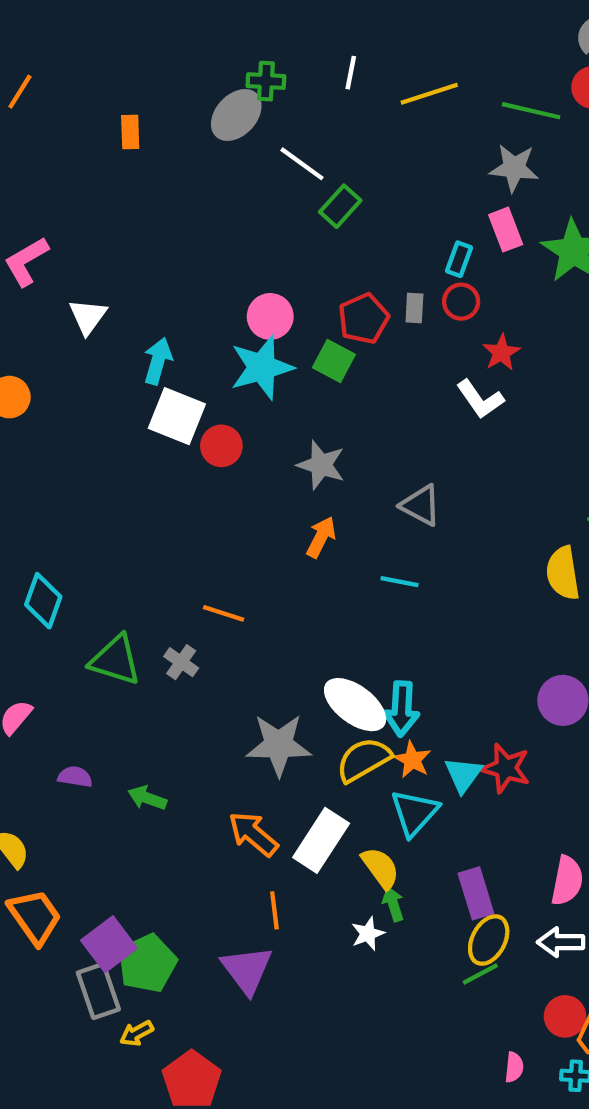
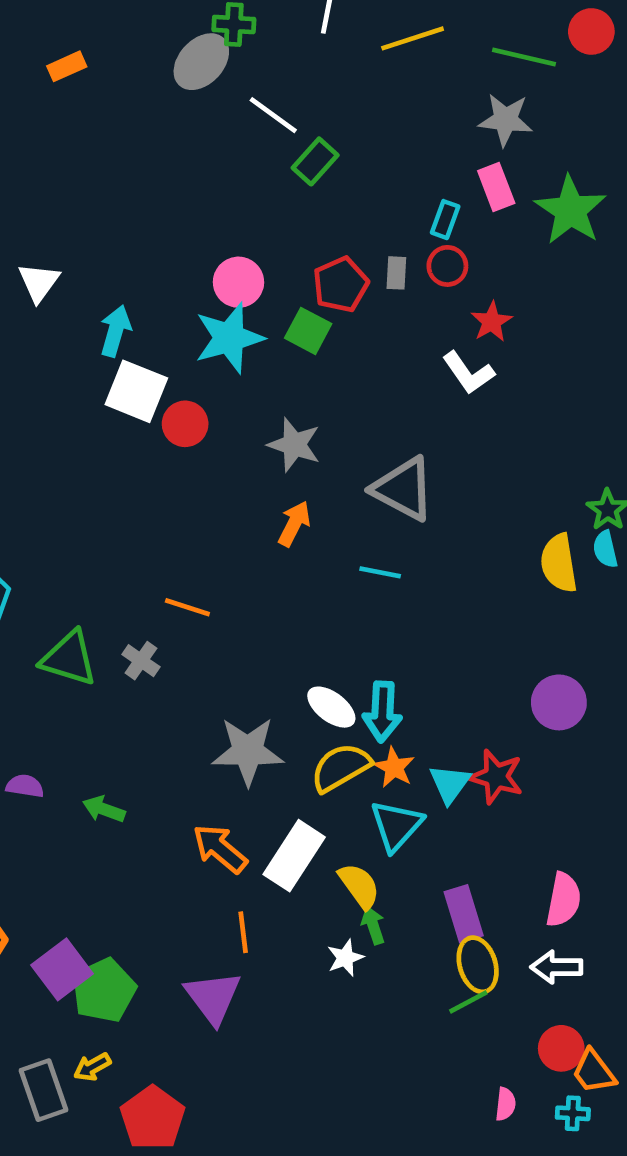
orange rectangle: (130, 132) -> (67, 66), moved, turned 68
gray triangle: (421, 505) -> (403, 489), size x1.4
white ellipse: (355, 705) -> (331, 707), size x0.7
yellow ellipse: (489, 940) -> (478, 965), turned -45
gray rectangle: (98, 991) -> (43, 1090), moved

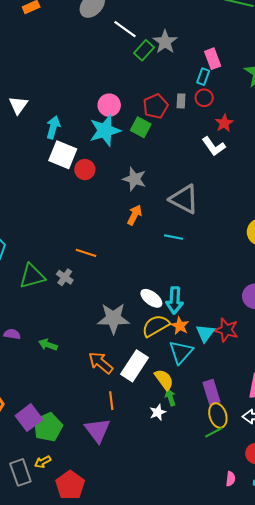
gray star: (505, 120) -> (165, 42), moved, turned 30
pink rectangle: (496, 187) -> (213, 59), moved
green triangle: (69, 658) -> (32, 276), turned -32

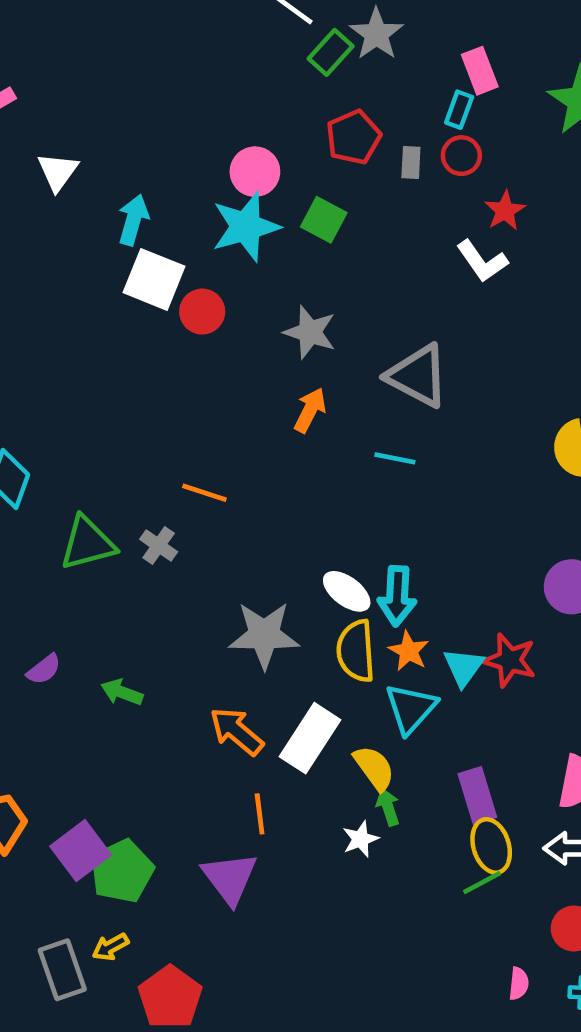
red pentagon: (156, 106) -> (354, 137), moved
yellow semicircle: (156, 326) -> (356, 651), turned -64
purple semicircle: (12, 334) -> (44, 669), turned 133

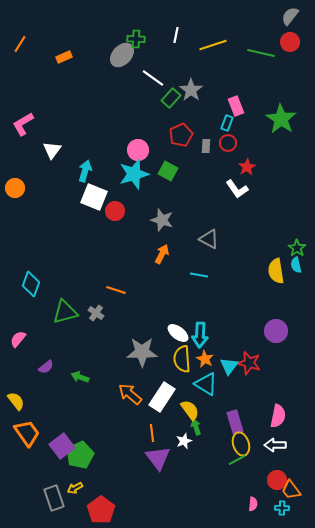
gray triangle: (418, 376) -> (209, 239), size x0.7
cyan triangle: (411, 708) -> (206, 384), turned -40
orange line: (260, 814) -> (152, 433), moved
purple triangle: (230, 878) -> (158, 458), moved

